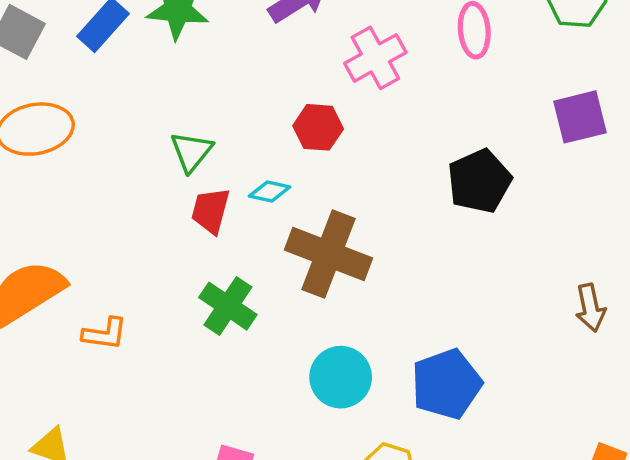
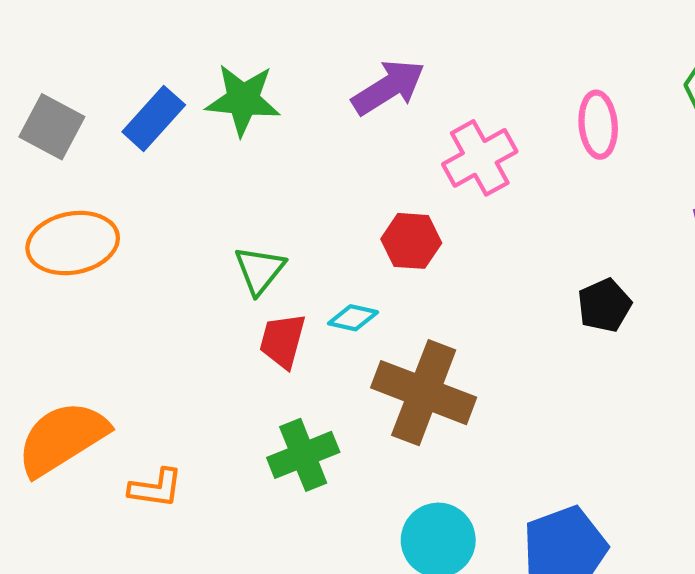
black pentagon: (479, 181) -> (604, 305), size x0.7
green cross: (228, 306) -> (303, 455), turned 34

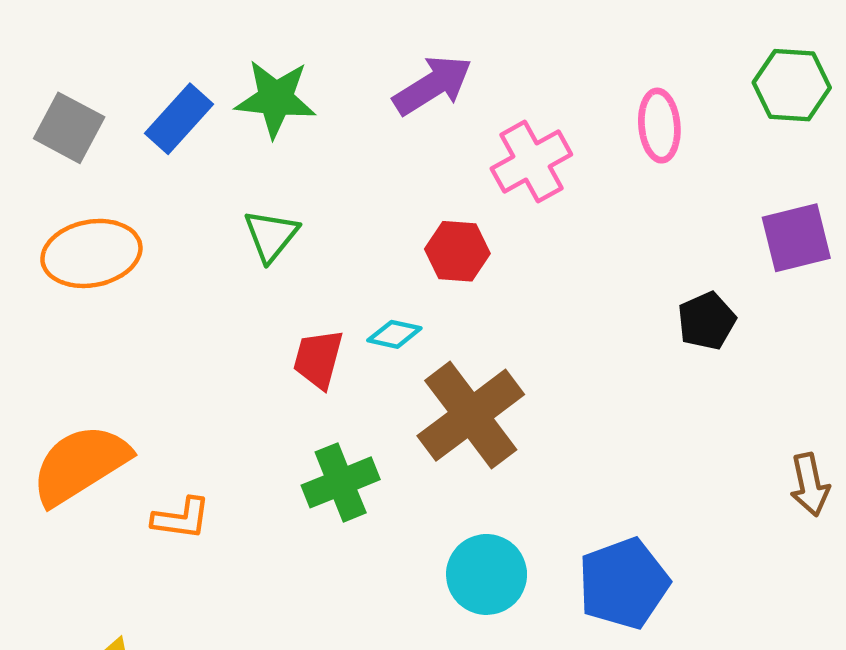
green triangle: (260, 270) -> (271, 236), moved
black pentagon: (604, 305) -> (707, 321), moved
brown cross: (424, 393) -> (471, 415), turned 32

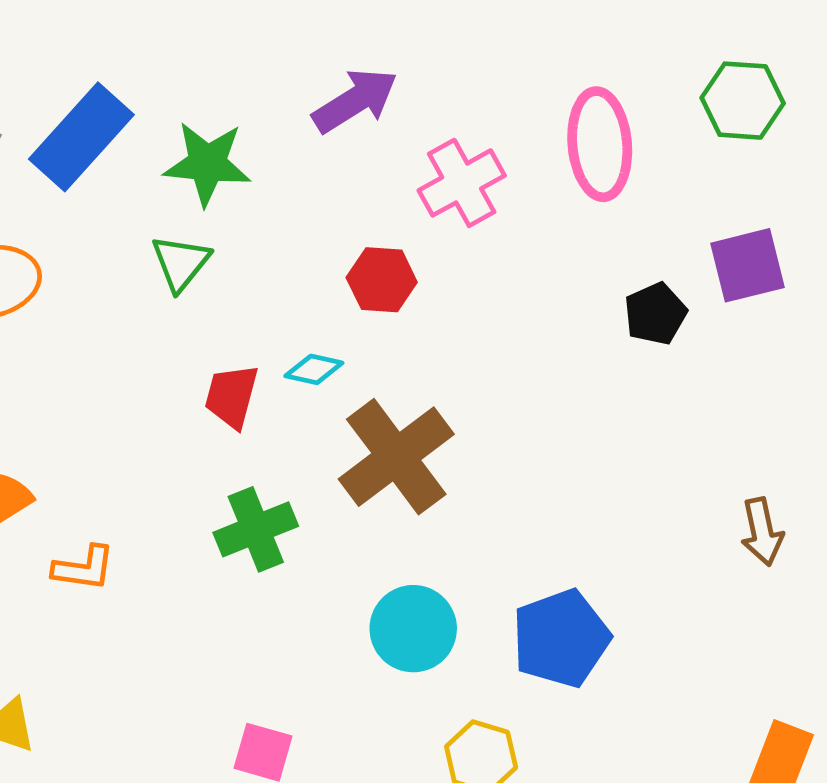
green star: (276, 99) -> (207, 164), moved
blue rectangle: (179, 119) -> (81, 137), size x1.4
pink ellipse: (659, 126) -> (600, 144), size x1.4
black pentagon: (707, 321) -> (655, 314), moved

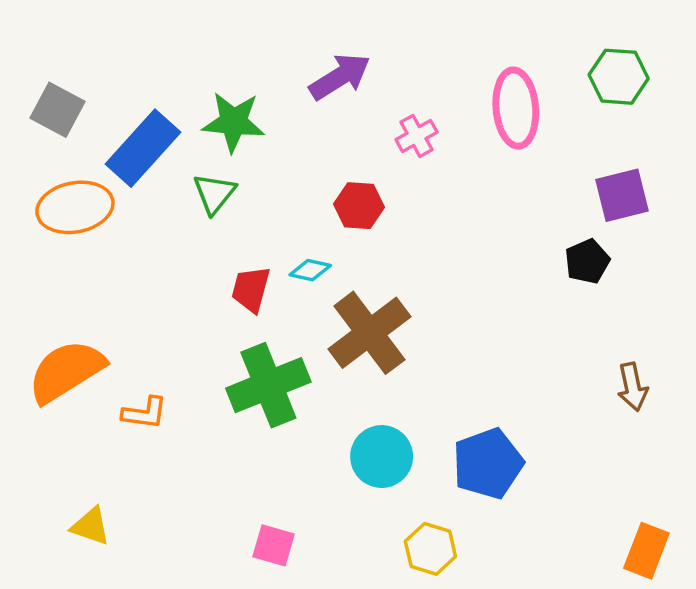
blue rectangle: (81, 137) -> (143, 148), moved
pink cross: (462, 183) -> (416, 136), size x0.7
black pentagon: (655, 314) -> (587, 261), moved
green cross: (256, 529) -> (268, 385), size x1.4

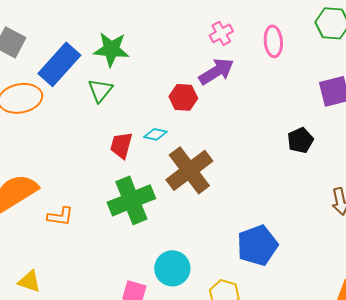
purple arrow: (340, 77) -> (216, 71), moved
pink ellipse: (516, 108) -> (273, 41), size x0.7
pink cross: (416, 136) -> (221, 33), moved
black pentagon: (587, 261) -> (300, 140), moved
cyan circle: (382, 457) -> (172, 268), moved

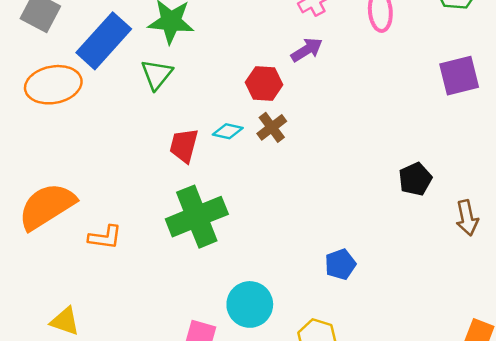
purple arrow: (216, 71) -> (307, 50), size x0.7
black pentagon: (300, 140) -> (415, 179), moved
brown cross: (189, 170) -> (272, 127), moved, size x0.5
blue pentagon: (257, 245) -> (340, 264), moved, size x0.6

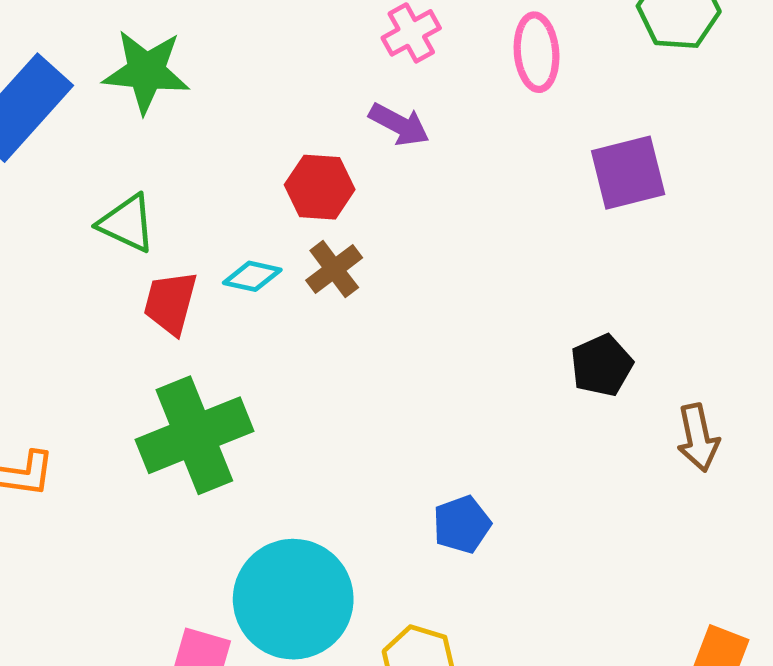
purple arrow: (307, 50) -> (399, 124), turned 60
green triangle: (157, 74) -> (127, 223), moved, turned -44
purple square: (459, 76) -> (628, 173), moved
cyan circle: (250, 304) -> (293, 599), size x1.4

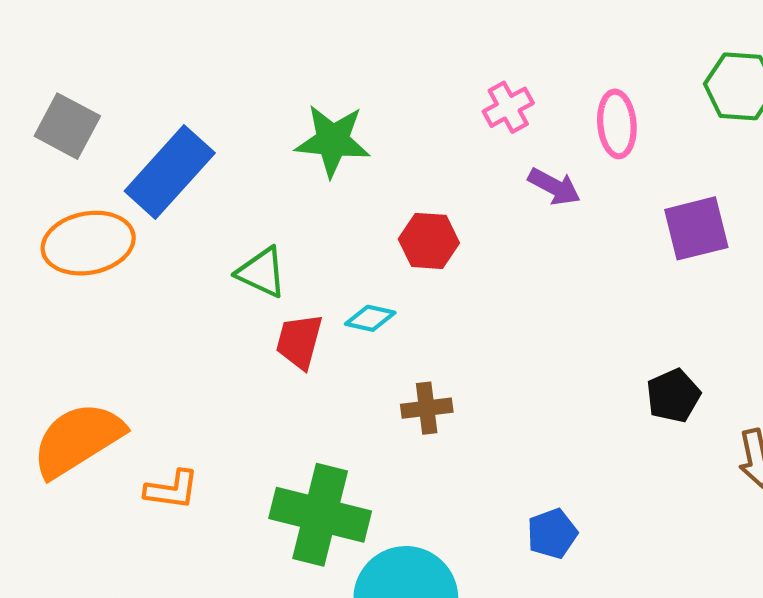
green star: (146, 71) -> (333, 141), moved
purple arrow: (399, 124) -> (554, 187), moved
brown cross: (334, 269) -> (427, 408), moved, turned 30
green cross: (194, 435) -> (320, 515), moved, turned 36

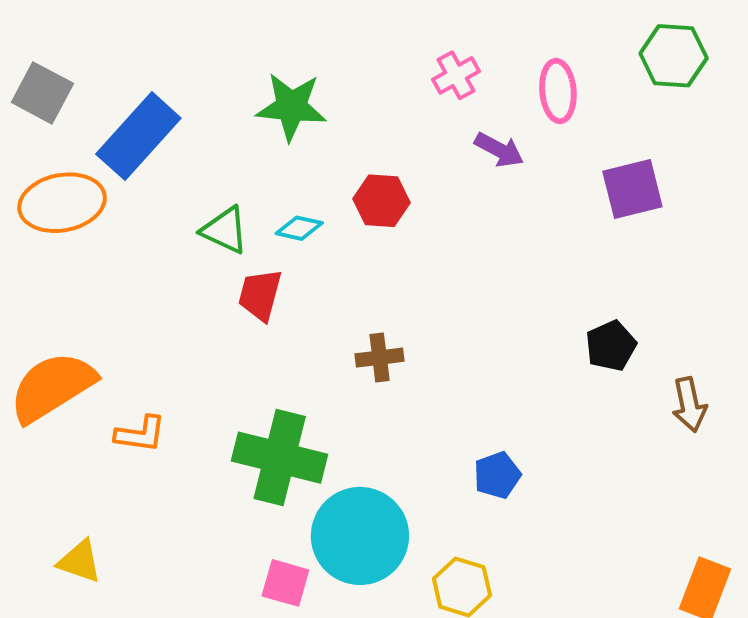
cyan diamond: (370, 318) -> (299, 228), moved

